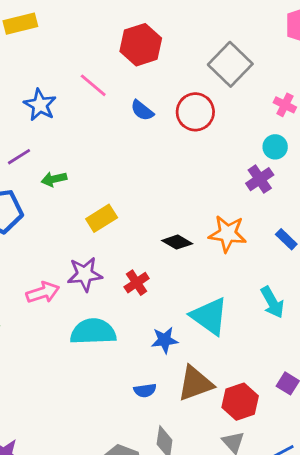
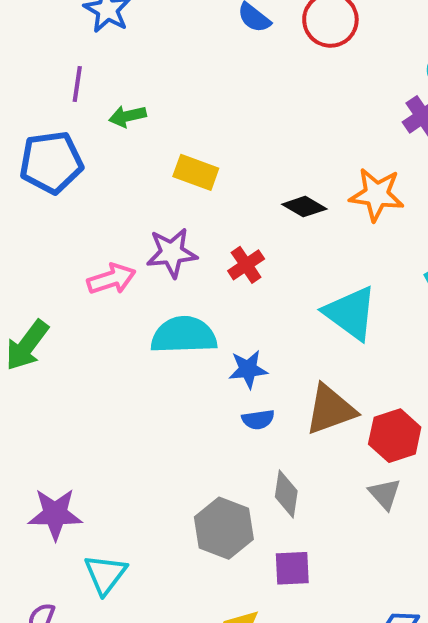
purple line: (19, 157) -> (77, 84), turned -50
yellow rectangle: (102, 218) -> (196, 172), turned 52
blue star: (165, 340) -> (248, 369), moved

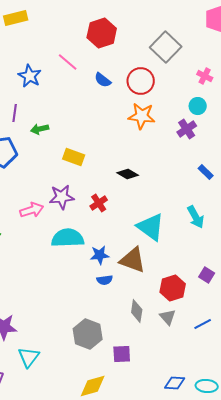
orange star: (377, 195) -> (142, 116), moved
brown triangle: (330, 410) -> (133, 260), moved, turned 40
gray diamond: (286, 494) -> (137, 311), moved

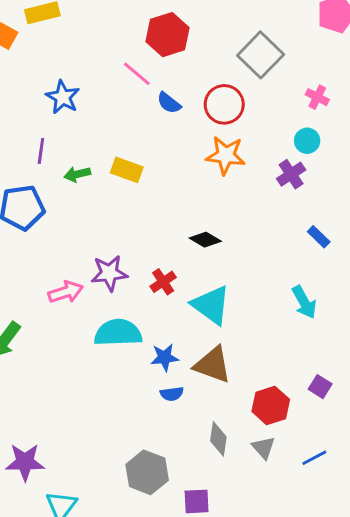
pink line: (68, 62) -> (137, 74), moved
yellow rectangle: (74, 157) -> (127, 170), moved
cyan triangle: (151, 227) -> (211, 305), moved

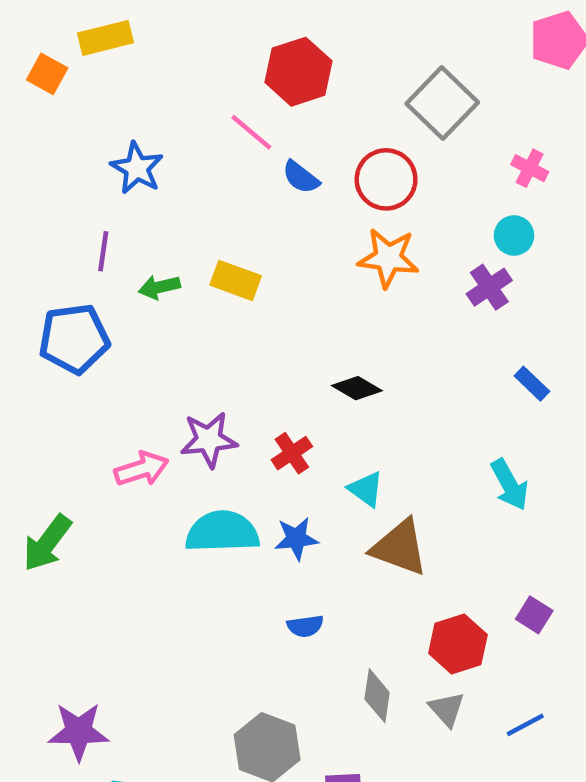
cyan triangle: (211, 305) -> (366, 489), size x0.6
blue star: (165, 357) -> (296, 539), moved
brown triangle: (213, 365) -> (400, 547), moved

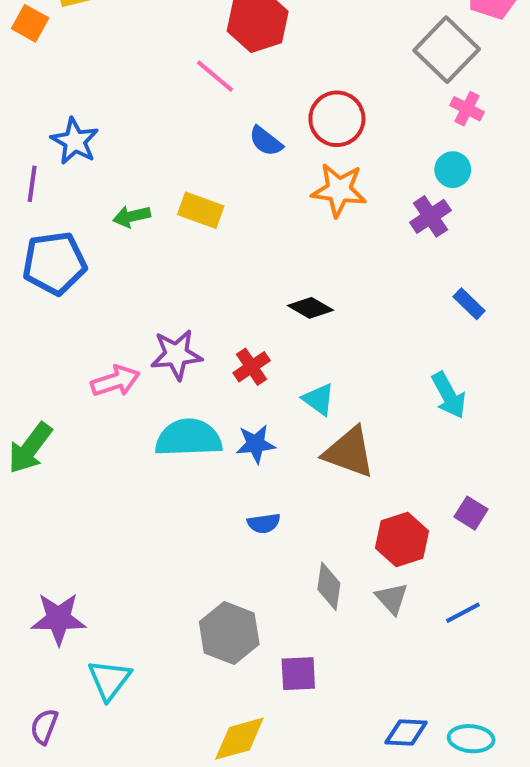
gray square: (442, 103) -> (447, 50), moved
blue star: (137, 168) -> (75, 141), moved
blue semicircle: (301, 177) -> (266, 141), moved
purple line: (103, 251) -> (32, 184), moved

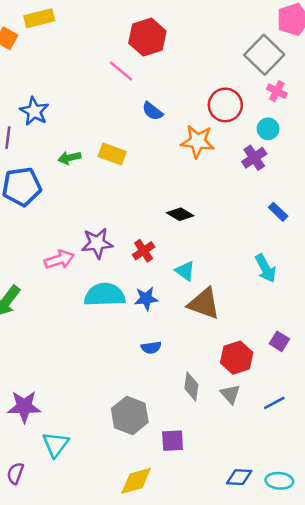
red circle: (337, 119) -> (225, 105), moved

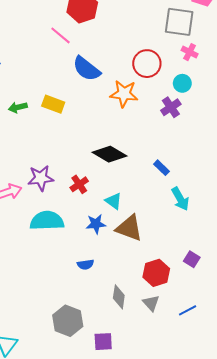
gray square: (264, 55) -> (179, 22), turned -36
blue semicircle: (152, 111) -> (87, 69), size x1.6
blue rectangle: (278, 212) -> (161, 168), moved
black diamond: (180, 214) -> (109, 154), size x1.5
blue star: (146, 299) -> (96, 224), moved

